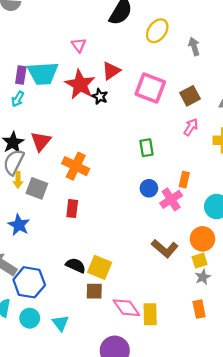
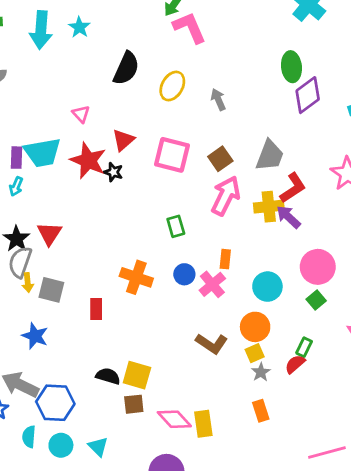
pink arrow: (191, 127) -> (226, 196), size x1.8
orange cross: (76, 166) -> (136, 277), moved

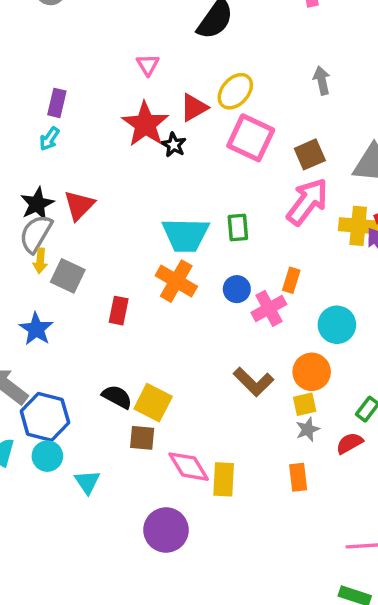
yellow ellipse: (172, 86) -> (235, 91), moved
cyan trapezoid: (42, 153) -> (186, 235), moved
red semicircle: (295, 364) -> (349, 443), moved
cyan circle: (61, 445) -> (47, 456), moved

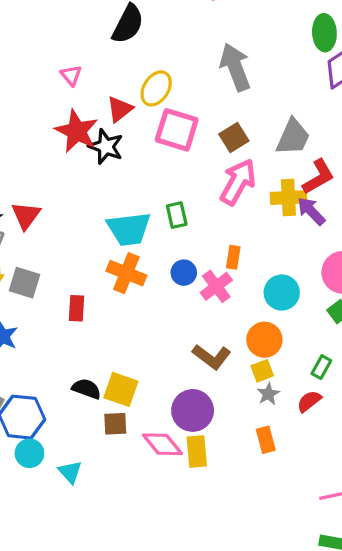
gray arrow: (322, 81) -> (235, 67), size x1.8
black star: (174, 145) -> (106, 147), size x1.5
purple circle: (166, 530) -> (193, 410), moved

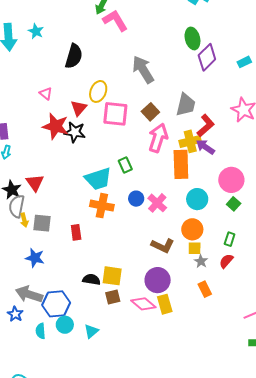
orange rectangle: (233, 257) -> (181, 164), moved, size x2.0
yellow square: (262, 371) -> (195, 248), turned 32
cyan triangle: (70, 472) -> (91, 331), turned 42

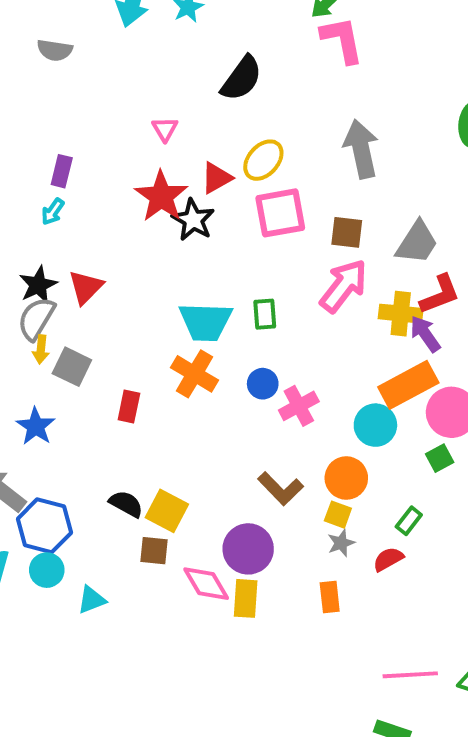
brown square: (150, 112) -> (347, 232), turned 30
pink square: (115, 114) -> (280, 213), turned -36
orange rectangle: (181, 164) -> (408, 385), moved, turned 44

